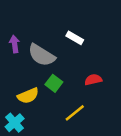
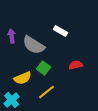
yellow line: (75, 113) -> (47, 92), moved

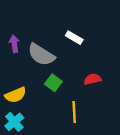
yellow semicircle: (23, 78) -> (16, 95), moved
yellow line: (47, 92) -> (74, 112), moved, turned -54

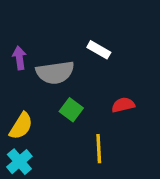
gray semicircle: (41, 55) -> (55, 72), turned -40
yellow semicircle: (16, 95) -> (21, 126), turned -35

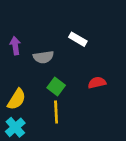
gray semicircle: (55, 72) -> (43, 57), size x0.7
yellow line: (99, 149) -> (56, 112), moved

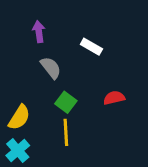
purple arrow: (15, 46) -> (39, 32), moved
gray semicircle: (43, 57) -> (51, 68), turned -120

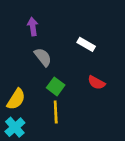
white rectangle: (91, 47) -> (86, 44), moved
red semicircle: (114, 98) -> (96, 83), turned -138

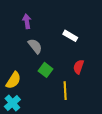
red semicircle: (96, 83) -> (78, 67), turned 80
yellow line: (56, 112) -> (65, 91), moved

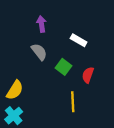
purple arrow: (27, 21) -> (41, 24), moved
green square: (45, 70) -> (64, 67), moved

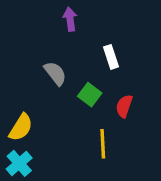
purple arrow: (41, 24) -> (70, 19), moved
white rectangle: (79, 40) -> (111, 57), turned 42

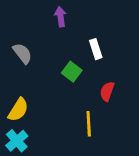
gray semicircle: (55, 73) -> (22, 53), moved
green square: (90, 95) -> (72, 72), moved

